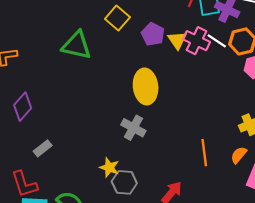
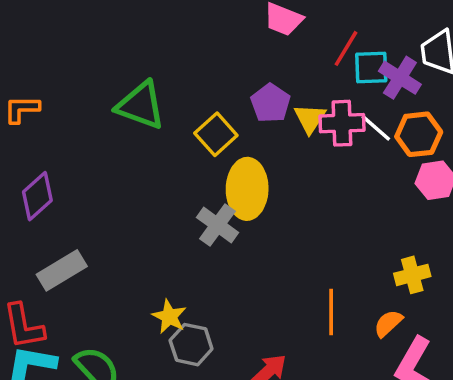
yellow square: (117, 18) -> (216, 134), moved
pink cross: (196, 41) -> (342, 123), turned -35
gray cross: (133, 128) -> (217, 225), moved
gray rectangle: (43, 148) -> (62, 270), size x1.5

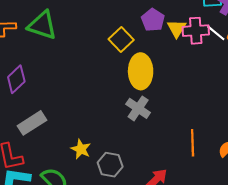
green triangle: (141, 105) -> (42, 25), moved
gray cross: (217, 225) -> (138, 108), moved
yellow star: (169, 317) -> (81, 149), moved

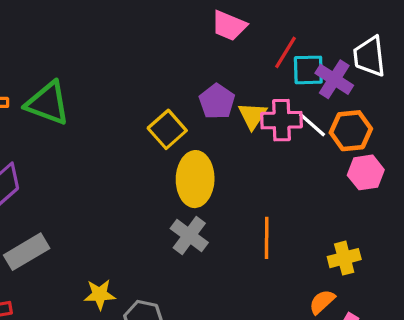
orange line: (193, 143) -> (267, 238), moved
yellow star: (81, 149) -> (100, 294), turned -30

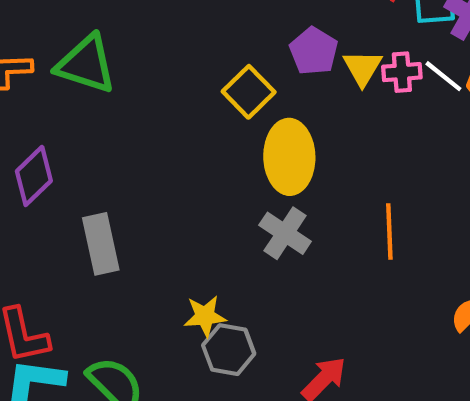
pink cross: (281, 120) -> (402, 72), size x0.7
gray rectangle: (27, 252) -> (101, 244), moved, turned -69
yellow star: (100, 294) -> (205, 316), moved

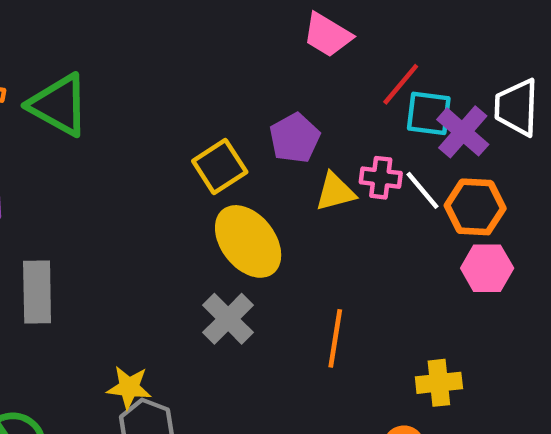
yellow triangle: (362, 68) -> (335, 192), moved, turned 33
yellow ellipse: (289, 157) -> (248, 241), turned -48

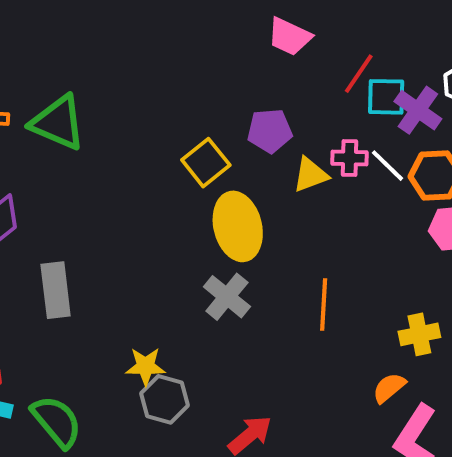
purple pentagon: (295, 138) -> (270, 131), turned 30
yellow ellipse: (248, 241) -> (238, 226), turned 30

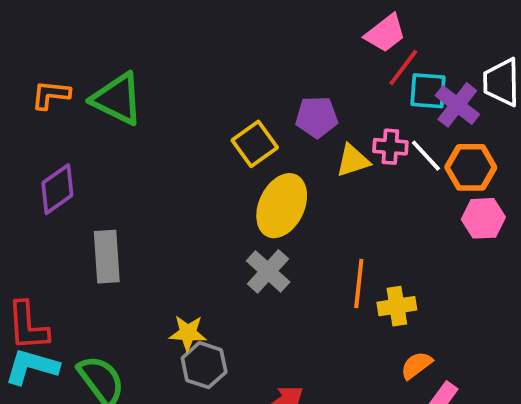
pink trapezoid: (289, 37) -> (385, 33), moved, turned -66
yellow ellipse: (238, 226) -> (282, 206), turned 36
yellow cross: (419, 334) -> (397, 306), moved

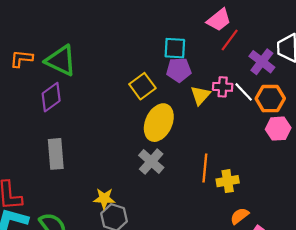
cyan square: (428, 91) -> (175, 48), moved
yellow triangle: (353, 160) -> (200, 95), turned -30
purple diamond: (57, 189) -> (51, 97), moved

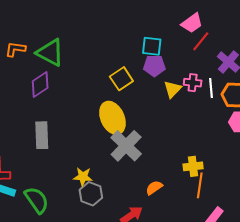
white line: (244, 92) -> (211, 88), turned 36
yellow ellipse: (159, 123) -> (112, 118), moved, turned -52
gray cross: (151, 161) -> (126, 146), size x1.4
orange line: (205, 168) -> (200, 185), moved
orange semicircle: (240, 216) -> (154, 188), moved

